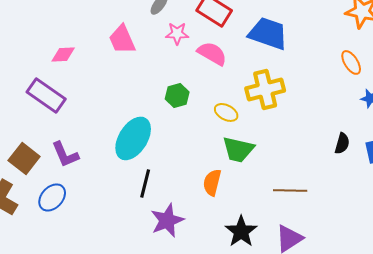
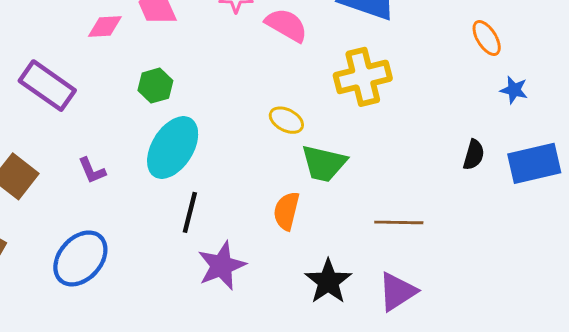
pink diamond: (63, 54) -> (105, 26), moved
green hexagon: (177, 95) -> (155, 86), moved
yellow ellipse: (226, 112) -> (286, 120), moved
purple L-shape: (65, 154) -> (92, 171), moved, size x0.7
blue ellipse: (52, 197) -> (80, 258), moved, size x1.4

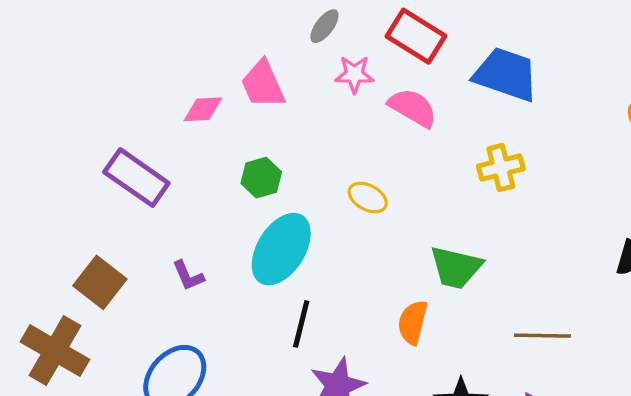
yellow cross: (363, 77) -> (501, 168), size x0.7
yellow ellipse: (286, 120) -> (368, 198), moved

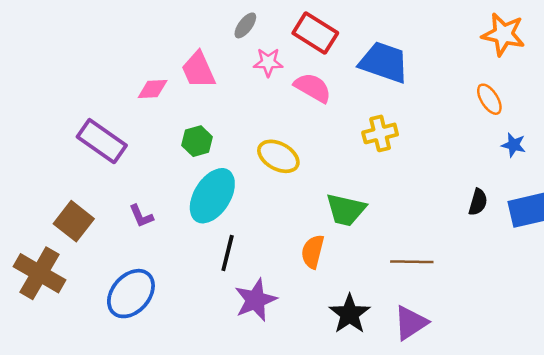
yellow ellipse: (368, 198) -> (278, 156), size x1.4

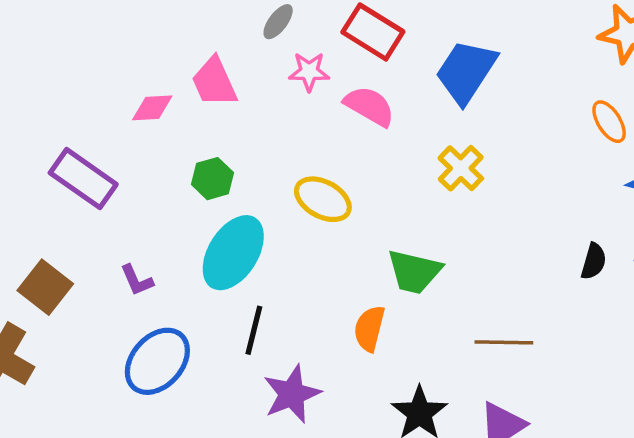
blue trapezoid: (384, 62) -> (466, 72), turned -76
yellow cross: (380, 133) -> (461, 168), turned -32
blue ellipse: (131, 294) -> (157, 361), moved

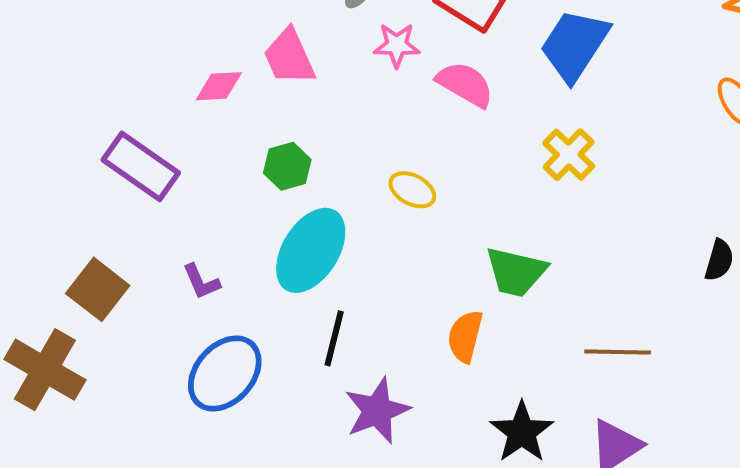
yellow ellipse: (323, 199) -> (412, 190), size x0.7

